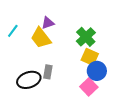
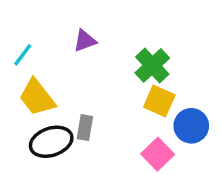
yellow trapezoid: (41, 38) -> (37, 97), moved
blue circle: (97, 71) -> (191, 126), moved

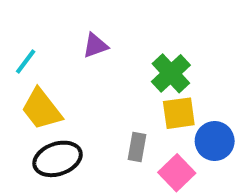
yellow square: (159, 101) -> (179, 113), turned -32
gray rectangle: (85, 128) -> (137, 147), moved

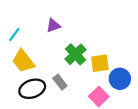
green cross: (171, 73) -> (75, 54), moved
gray rectangle: (137, 147) -> (60, 82), moved, turned -48

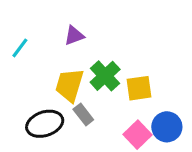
yellow trapezoid: (23, 61) -> (69, 85), moved, turned 55
blue circle: (120, 79) -> (167, 127), moved

